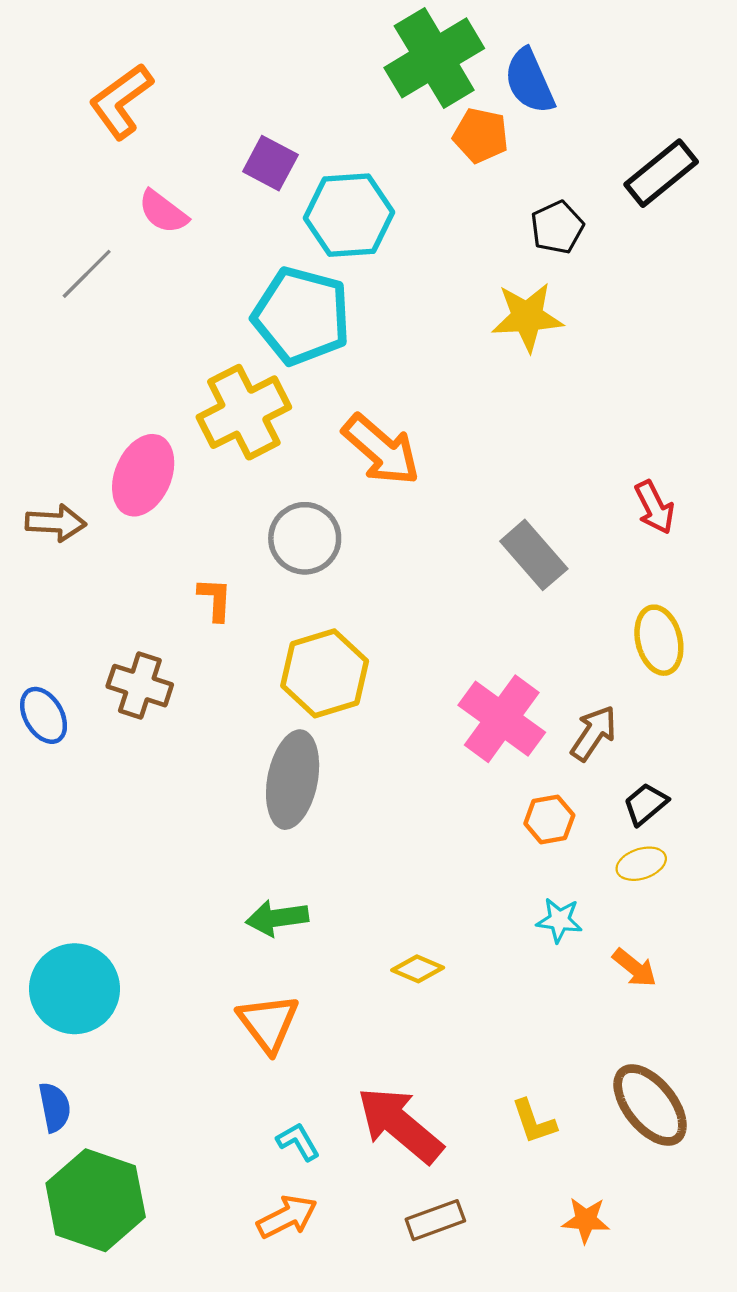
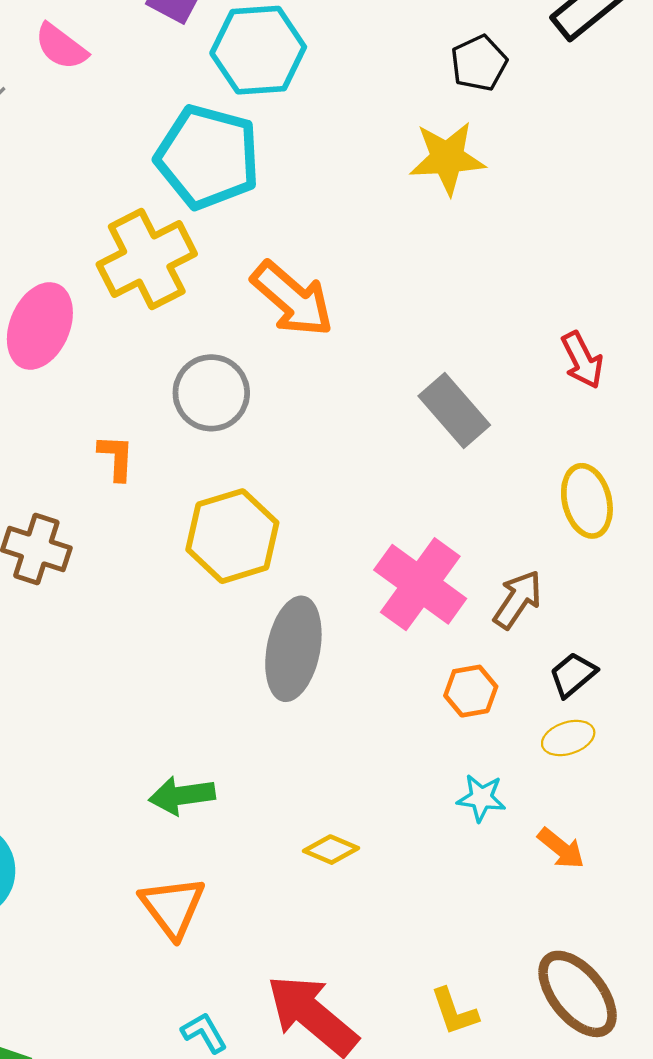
gray ellipse: (293, 780) -> (293, 649), moved

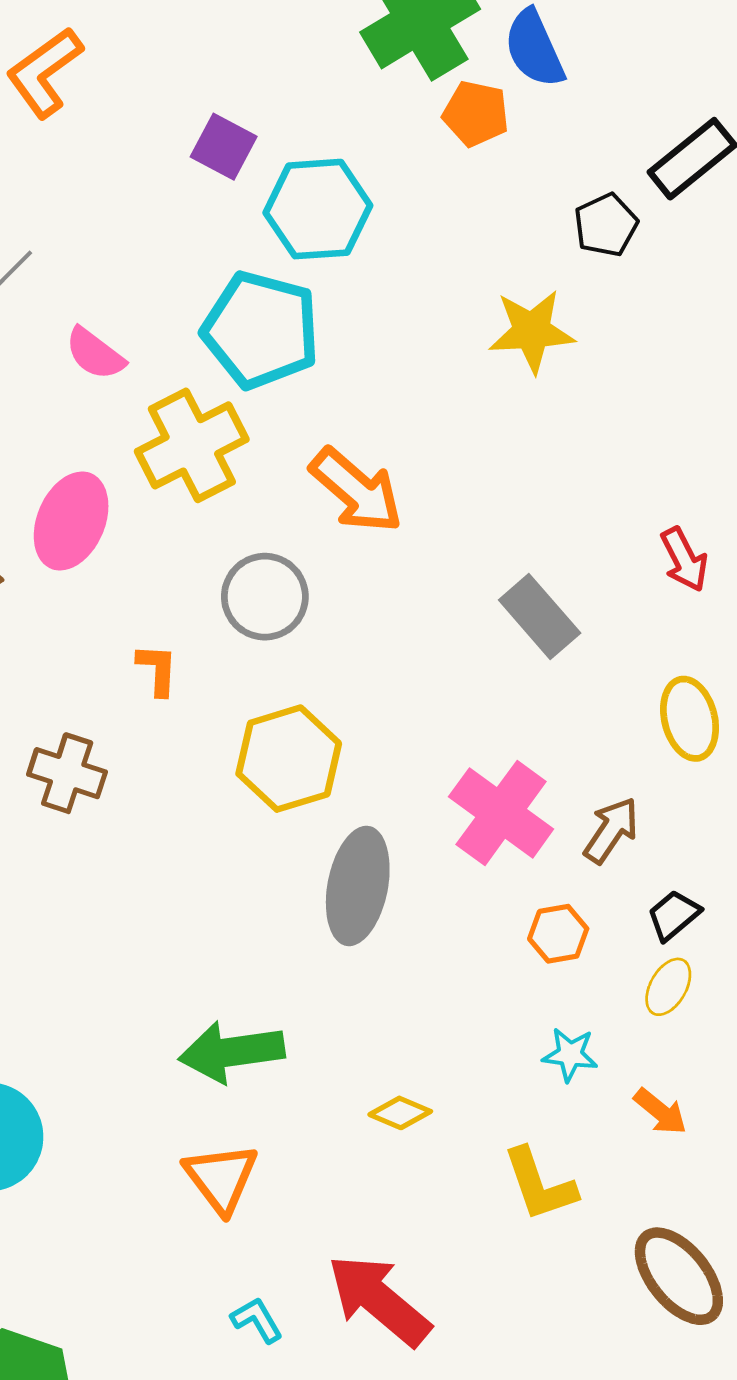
pink semicircle: (61, 47) -> (95, 354), moved
black pentagon: (479, 63) -> (606, 225), moved
yellow ellipse: (568, 738) -> (668, 987), turned -42
green arrow: (182, 796) -> (232, 1052), size x1.4
yellow L-shape: (454, 1012) -> (540, 1185), moved, size x1.4

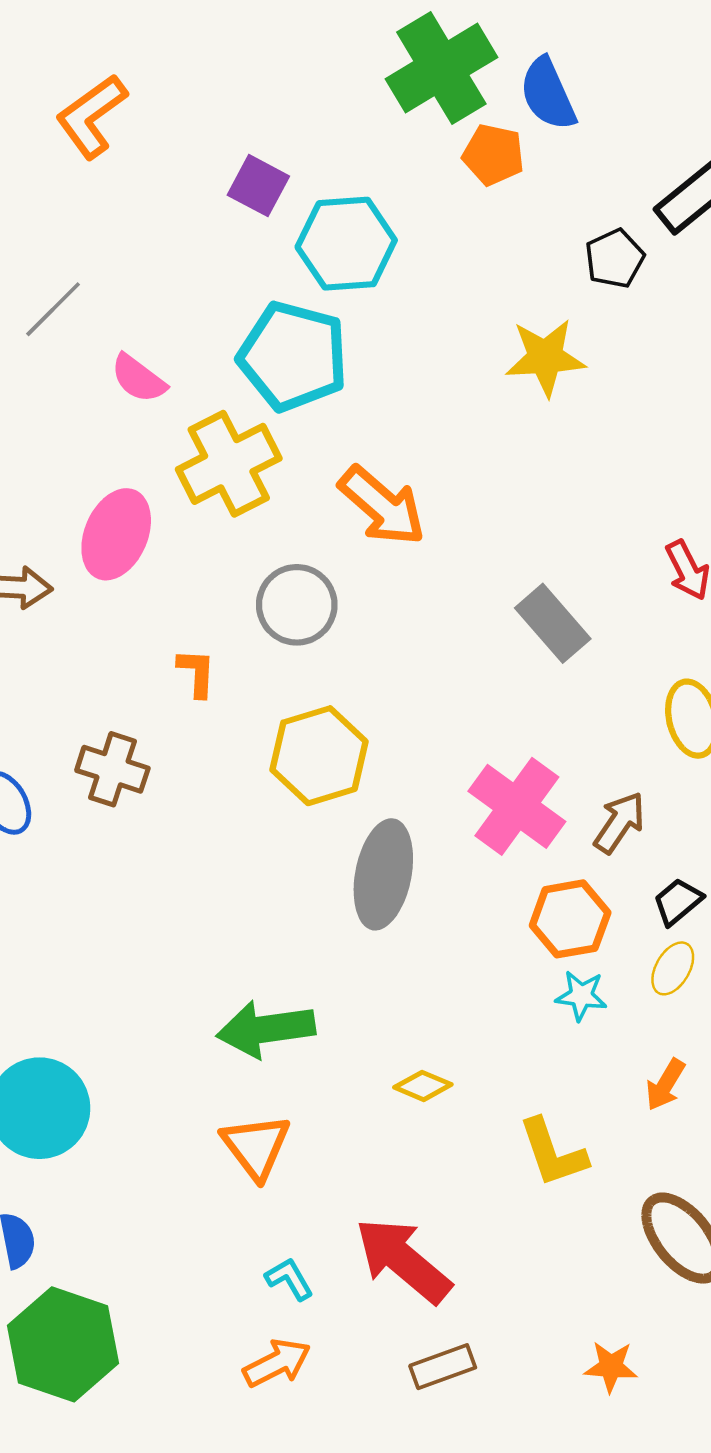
orange hexagon: (558, 934) -> (570, 919), size x1.4
cyan star: (570, 1055) -> (581, 996), moved
orange arrow: (660, 1112) -> (665, 1085), turned 82

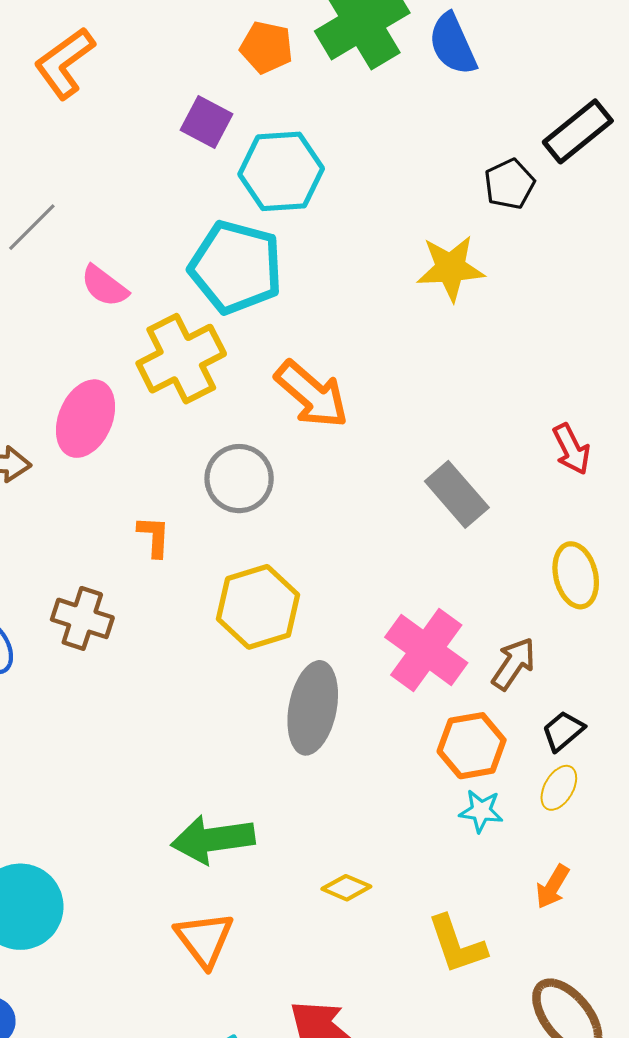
orange pentagon: (493, 155) -> (266, 47), moved

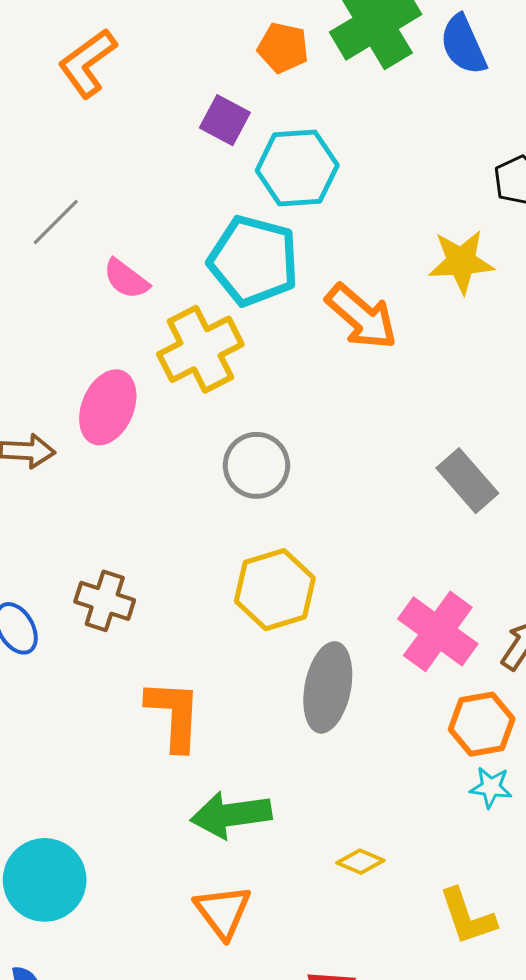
orange arrow: (312, 394) -> (361, 317), moved
orange L-shape: (154, 536) -> (174, 715), moved, size x1.8

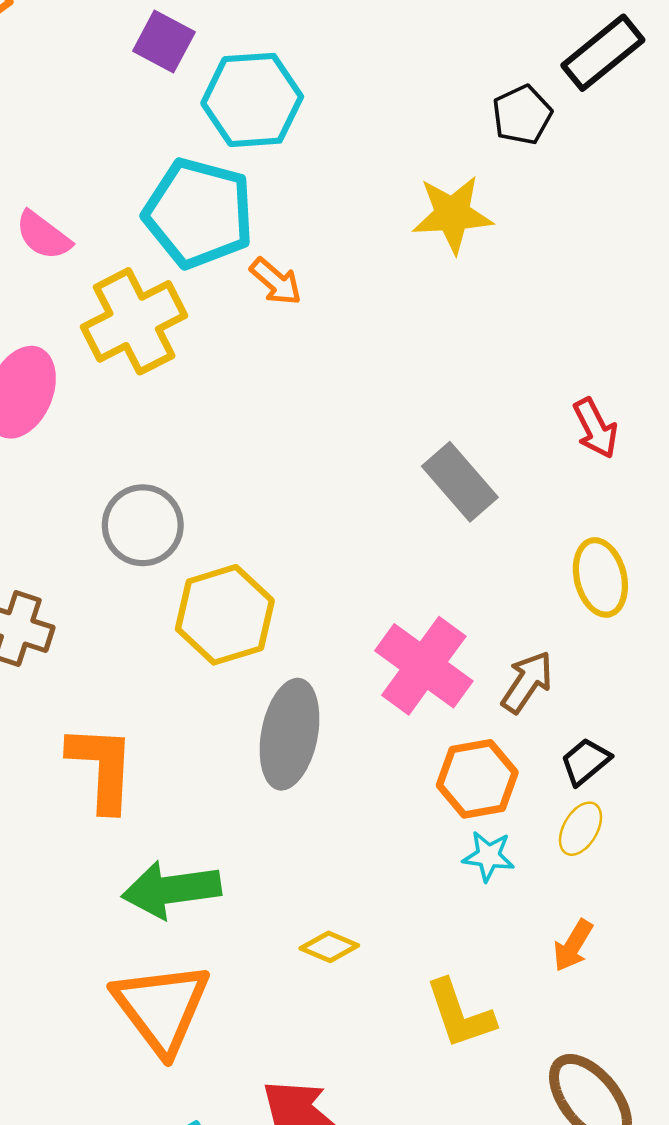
orange arrow: (361, 317) -> (276, 281), moved, size x0.6
gray circle: (256, 465) -> (143, 525), moved
orange triangle: (223, 912) -> (161, 1008), size x1.4

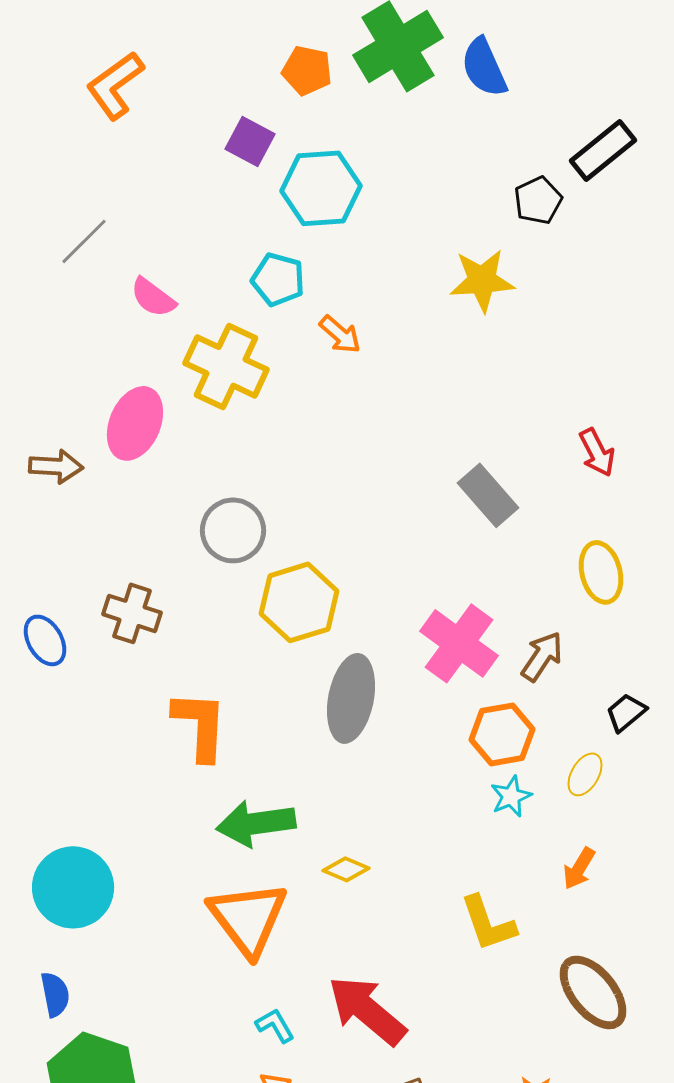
cyan pentagon: (199, 213) -> (278, 279), size x0.6
yellow cross: (134, 321) -> (226, 366), turned -38
black trapezoid: (585, 762) -> (626, 712), moved
cyan star: (488, 856) -> (511, 796), turned -30
yellow diamond: (329, 947) -> (346, 869), moved

